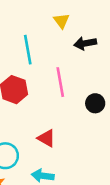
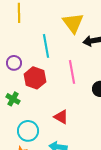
yellow triangle: (61, 21) -> (73, 23), size x1.6

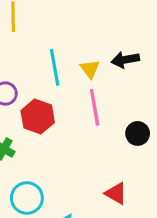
yellow triangle: (73, 23) -> (90, 69), moved, size x0.6
red triangle: (61, 117) -> (116, 193), moved

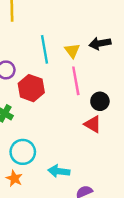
black circle: (138, 133) -> (100, 101), moved
red triangle: (116, 193) -> (93, 124), moved

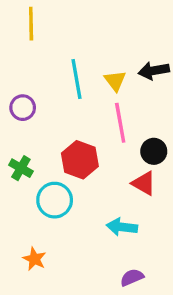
red hexagon: (31, 88) -> (80, 160), moved
cyan circle: (23, 152) -> (55, 200), moved
cyan arrow: (59, 171) -> (122, 227), moved

